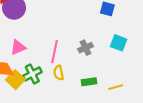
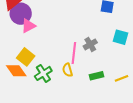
pink triangle: (18, 47) -> (28, 26), moved
pink line: (55, 52) -> (74, 53), moved
yellow square: (15, 80) -> (26, 57), moved

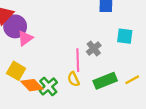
yellow square: (26, 57) -> (16, 71), moved
orange diamond: (16, 71) -> (32, 85), moved
green rectangle: (96, 76) -> (105, 81), size x1.5

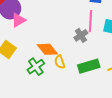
pink line: (78, 60) -> (91, 21), moved
orange diamond: (32, 85) -> (47, 49), moved

